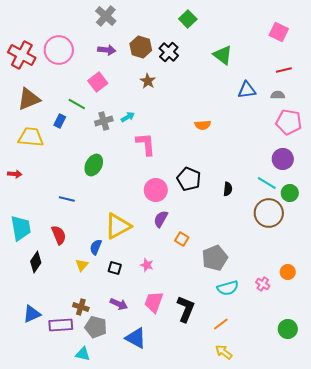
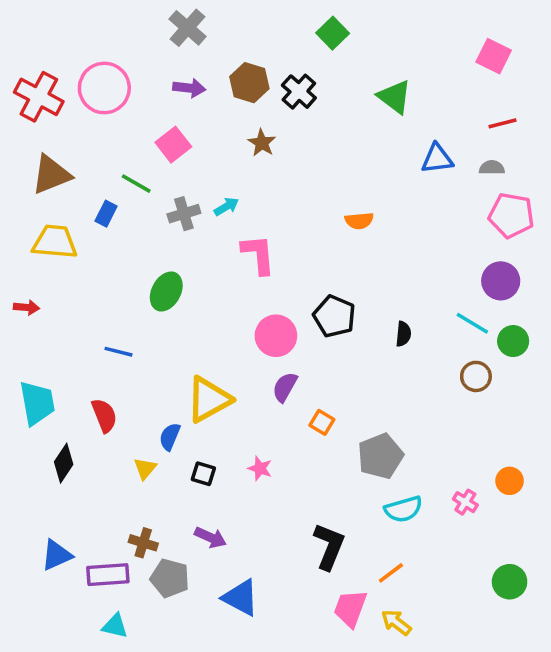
brown circle: (269, 213) -> (476, 376), size x0.6
pink trapezoid: (154, 302) -> (350, 608), moved
cyan triangle: (83, 354) -> (115, 626), moved

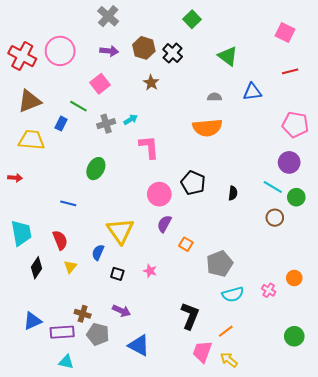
gray semicircle: (492, 168) -> (214, 97), moved
orange semicircle: (359, 221) -> (207, 128), size x1.8
yellow triangle: (209, 399) -> (120, 231), turned -36
yellow triangle: (145, 468) -> (70, 267), moved

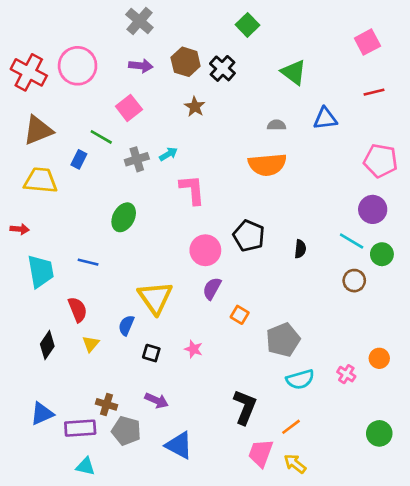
pink square: (285, 33) -> (367, 42), turned 36
cyan trapezoid: (21, 233) -> (41, 271), moved

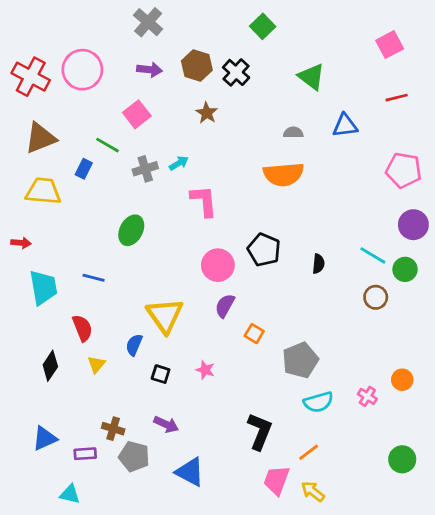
purple circle: (373, 209) -> (413, 225), moved
purple rectangle: (80, 428) -> (85, 454), size x0.7
cyan triangle: (85, 466) -> (70, 494), moved

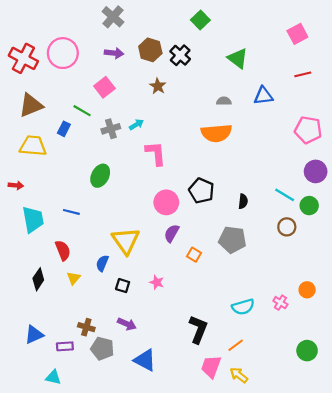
gray pentagon: (300, 360) -> (232, 240), moved, turned 30

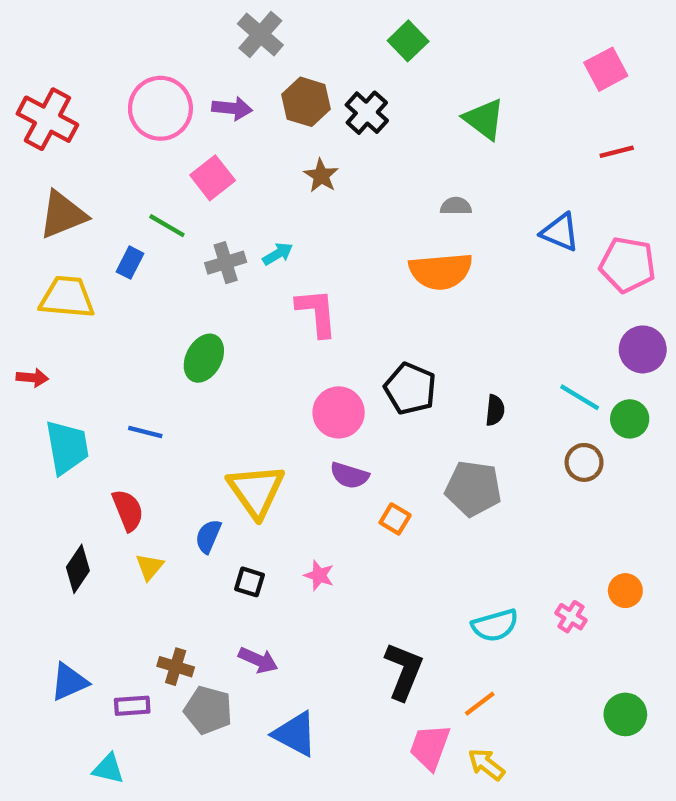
gray cross: (113, 17) -> (260, 34), moved
pink circle: (63, 53) -> (160, 108), moved
blue triangle: (263, 96) -> (560, 232), moved, turned 30
purple semicircle: (172, 233) -> (349, 475), turned -102

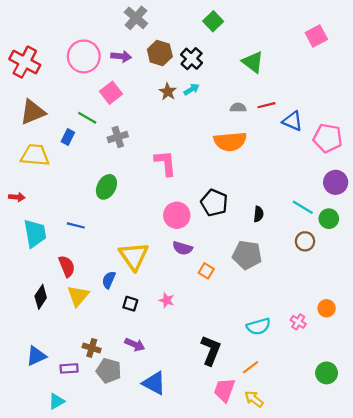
red line: (617, 152) -> (266, 105), moved
cyan arrow: (278, 254) -> (192, 89), moved
yellow triangle: (150, 567) -> (78, 296), size x1.5
cyan triangle: (108, 769) -> (57, 401), turned -42

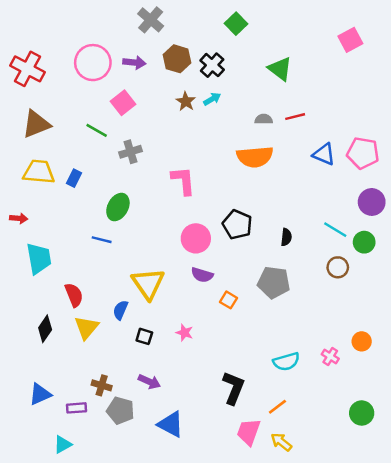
blue triangle: (293, 121) -> (324, 154), moved
blue rectangle: (68, 137) -> (74, 178), moved
blue line: (76, 225) -> (102, 240), moved

